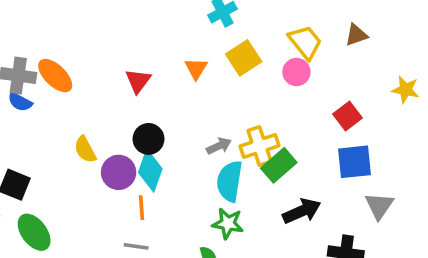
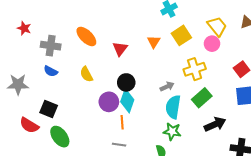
orange ellipse: (55, 76) -> (86, 36), moved
blue semicircle: (20, 102) -> (51, 71), moved
yellow cross: (259, 146) -> (195, 69), moved
yellow semicircle: (85, 149) -> (86, 74), moved

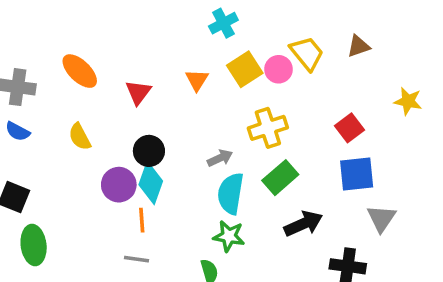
pink circle: (212, 44) -> (279, 69), moved
green ellipse: (60, 137) -> (34, 245), turned 30

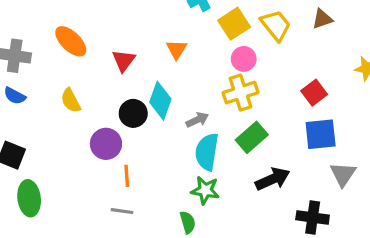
yellow square: (245, 69) -> (234, 24), moved
pink circle: (279, 69) -> (244, 59), moved
cyan diamond: (151, 183) -> (160, 101), moved

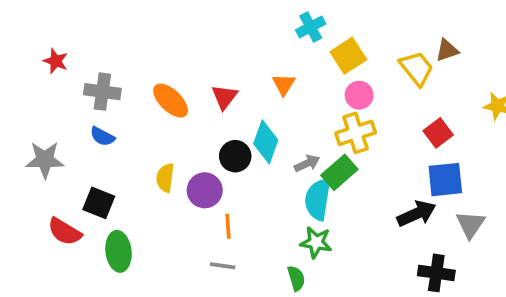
yellow trapezoid: (276, 25) -> (417, 68), moved
orange ellipse: (71, 41) -> (171, 101), moved
yellow semicircle: (71, 101) -> (165, 178), moved, turned 35
green rectangle: (252, 137) -> (339, 172), moved
black arrow: (273, 179) -> (417, 214), moved

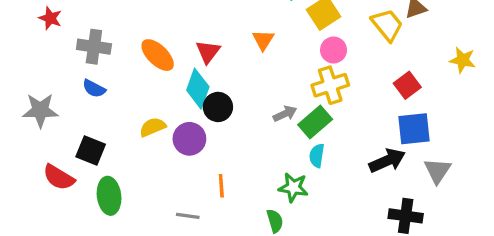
cyan diamond: (266, 142) -> (198, 89), moved
yellow semicircle: (165, 178) -> (153, 127), turned 60
cyan semicircle: (318, 199) -> (317, 156), moved, size x0.6
orange line: (228, 226) -> (221, 186), moved
gray line: (223, 266) -> (188, 216), moved

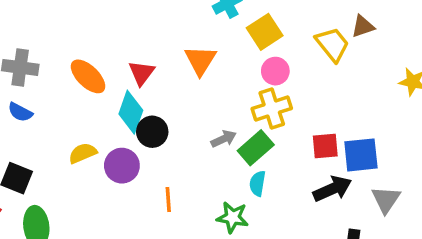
orange triangle: (263, 40) -> (200, 60), size x1.4
red square: (407, 85) -> (325, 146), moved, turned 32
orange line: (221, 186) -> (168, 200), moved

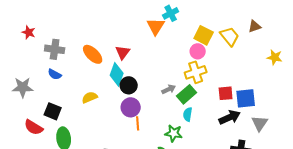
brown triangle: (363, 26) -> (255, 26), moved
yellow square: (265, 32) -> (204, 35), moved, turned -30
orange triangle: (200, 60) -> (156, 26), moved
purple circle: (122, 166) -> (131, 107), moved

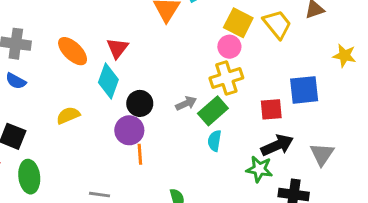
black circle: (129, 85) -> (140, 103), moved
blue square: (246, 98) -> (304, 90), moved
green star: (174, 133) -> (259, 169), moved

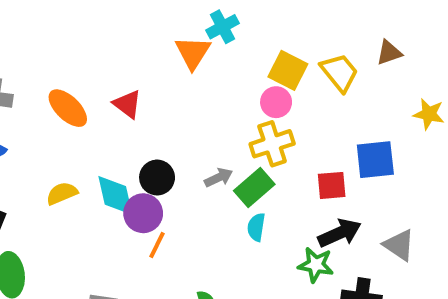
red triangle: (117, 48) -> (127, 104), turned -30
cyan diamond: (108, 81) -> (115, 195), moved, turned -32
orange line: (140, 154) -> (157, 245), turned 30
gray triangle: (322, 154) -> (399, 245), turned -30

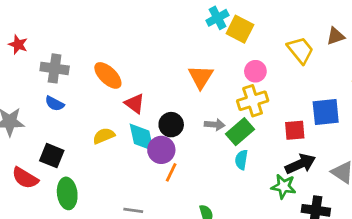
orange triangle: (193, 53) -> (201, 77), moved
yellow square: (288, 70) -> (240, 29), moved
red triangle: (127, 104) -> (135, 104), moved
gray arrow: (219, 178) -> (215, 125), turned 30

